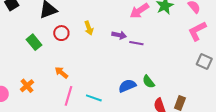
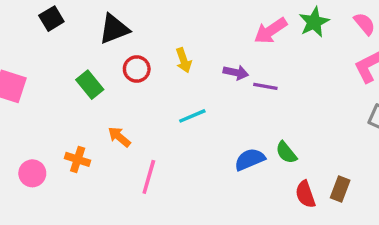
orange arrow: (61, 73) -> (119, 137), moved
orange cross: (27, 86) -> (78, 159), turned -32
cyan line: (94, 98) -> (192, 116), moved, turned -42

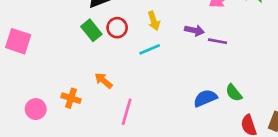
green rectangle: (90, 85) -> (91, 30), moved
cyan line: (192, 116) -> (150, 49), moved

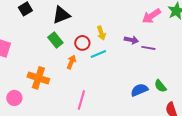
red circle: (117, 28) -> (82, 43), moved
orange arrow: (104, 81) -> (71, 62), moved, turned 72
orange cross: (71, 98) -> (38, 78), moved, size x1.5

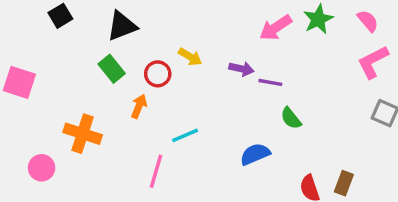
yellow arrow: (101, 33) -> (190, 57), turned -40
cyan line: (98, 54) -> (185, 135), moved
green semicircle: (160, 86) -> (291, 118), moved

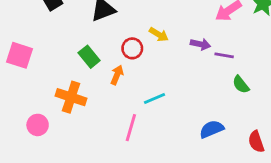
green rectangle: (112, 69) -> (89, 57), moved
blue semicircle: (255, 154) -> (212, 129), moved

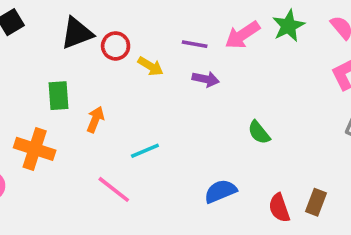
red circle: (132, 48) -> (116, 46), moved
purple line: (224, 55) -> (195, 44), moved
green rectangle: (89, 57) -> (59, 96), turned 35
pink line: (131, 128) -> (114, 189), turned -68

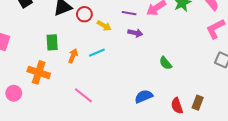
cyan line: (145, 151) -> (97, 53), moved

